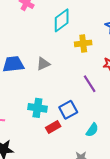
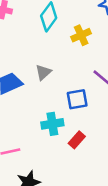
blue square: (68, 110) -> (77, 99), moved, turned 36

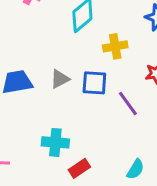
blue square: (77, 99) -> (94, 83), moved

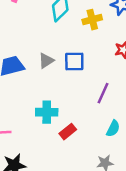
yellow cross: (115, 46) -> (92, 20), moved
purple line: (128, 103) -> (103, 93), moved, turned 65

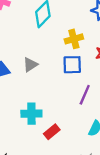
yellow cross: (92, 20) -> (74, 39), moved
blue square: (74, 62) -> (72, 65), moved

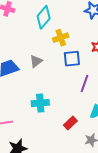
yellow cross: (74, 39) -> (61, 38), moved
red rectangle: (52, 132) -> (70, 123), moved

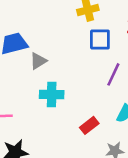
gray triangle: (36, 61) -> (38, 61), moved

